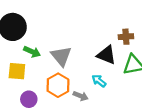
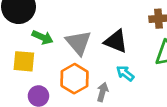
black triangle: (107, 55) -> (116, 41), moved
gray arrow: (81, 96) -> (102, 92), turned -96

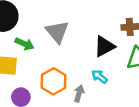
black triangle: (116, 41) -> (104, 46), moved, turned -50
gray triangle: (78, 43) -> (57, 32), moved

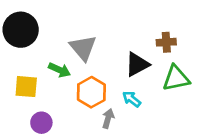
green arrow: (25, 44) -> (59, 70), moved
orange hexagon: (54, 81) -> (91, 92), moved

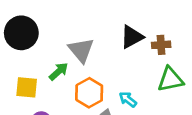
black triangle: (137, 64) -> (132, 37), moved
green arrow: (59, 70) -> (59, 71), turned -66

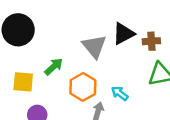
gray triangle: (81, 50) -> (94, 46), moved

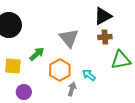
black triangle: (124, 34) -> (103, 16), moved
brown cross: (151, 41) -> (105, 37), moved

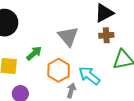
cyan arrow: (89, 75) -> (89, 76), size x1.5

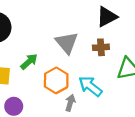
brown cross: (106, 35) -> (101, 47), moved

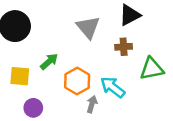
gray triangle: (67, 43) -> (88, 27), moved

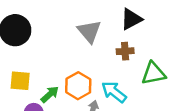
green arrow: (49, 61) -> (50, 94), moved

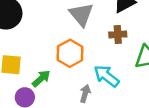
orange hexagon: (78, 86) -> (70, 53), moved

